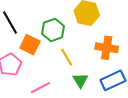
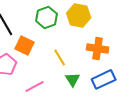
green hexagon: (53, 30) -> (47, 17), moved

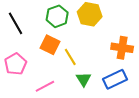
orange square: (25, 45) -> (50, 45), moved
orange cross: (98, 48) -> (122, 48), moved

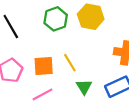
orange square: (50, 45) -> (44, 66), moved, turned -30

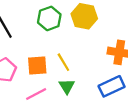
green triangle: (84, 87) -> (67, 86), moved

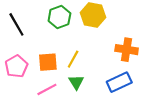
yellow line: (63, 62) -> (73, 59), turned 60

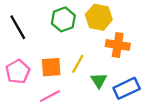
orange cross: (127, 50) -> (118, 45), moved
green triangle: (76, 82) -> (99, 81), moved

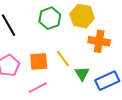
yellow line: (78, 64) -> (63, 58), turned -66

